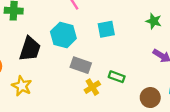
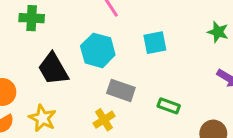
black trapezoid: (30, 49) -> (53, 69), turned 132
yellow cross: (92, 87) -> (104, 120), moved

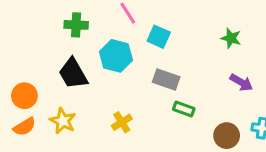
green cross: (32, 18) -> (76, 25), moved
cyan square: (155, 43) -> (159, 37), moved, turned 35
gray rectangle: (121, 90) -> (166, 79), moved

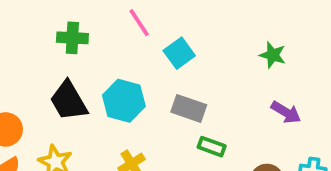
cyan square: (159, 37) -> (179, 53), turned 30
cyan hexagon: (116, 56) -> (124, 101), moved

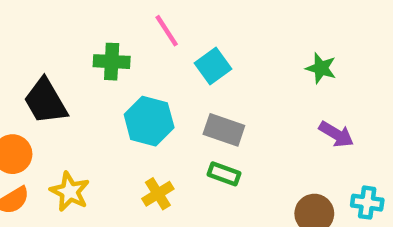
green cross: (72, 38) -> (112, 62), moved
black trapezoid: (69, 101) -> (45, 101), moved
green rectangle: (212, 147) -> (224, 174), moved

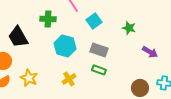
green star: (321, 68) -> (129, 28), moved

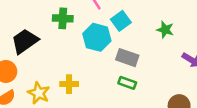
black trapezoid: (18, 37) -> (25, 41), turned 85
cyan hexagon: (65, 46) -> (97, 37), moved
yellow cross: (69, 79) -> (69, 84), moved, turned 32

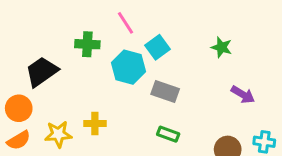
green star: (165, 30) -> (222, 47), moved
green rectangle: (127, 83) -> (168, 134), moved
yellow star: (39, 93) -> (58, 134), turned -30

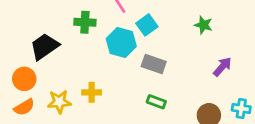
purple arrow: (243, 95) -> (222, 67), turned -80

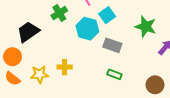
green cross: (85, 22) -> (59, 13), turned -35
green star: (203, 25) -> (146, 27), moved, size x1.5
orange semicircle: (24, 107) -> (13, 79), turned 70

